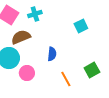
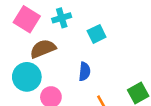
cyan square: (81, 26) -> (97, 34), moved

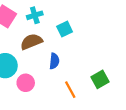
brown semicircle: (43, 49) -> (31, 42), moved

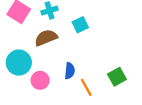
blue semicircle: (54, 61) -> (70, 71), moved

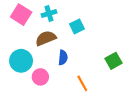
blue semicircle: (70, 71) -> (63, 58), moved
green square: (117, 77) -> (113, 61), moved

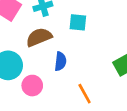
cyan square: (77, 26) -> (78, 22), turned 32

